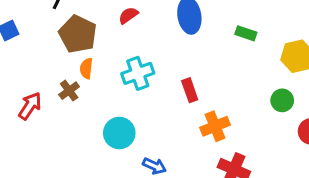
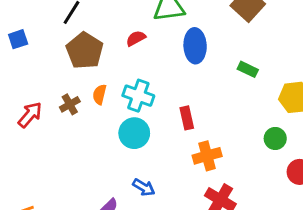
orange semicircle: (86, 68) -> (100, 94), moved
cyan cross: (138, 73) -> (138, 96), turned 32
cyan circle: (119, 133) -> (134, 133), moved

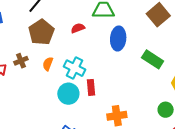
green rectangle: (248, 69) -> (153, 59), size x1.5
brown cross: (70, 104) -> (21, 61), moved
red rectangle: (187, 118) -> (91, 87), moved

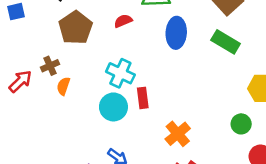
green rectangle: (153, 59) -> (226, 42), moved
orange semicircle: (48, 64) -> (63, 86), moved
orange cross: (117, 116) -> (178, 134), turned -30

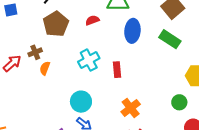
cyan cross: (120, 73) -> (89, 60), turned 35
red rectangle: (143, 98) -> (117, 70), moved
cyan circle: (113, 107) -> (81, 102), moved

